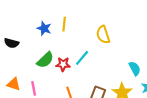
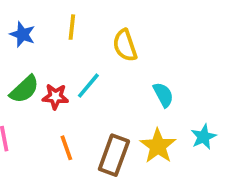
yellow line: (64, 24) -> (72, 27), moved
cyan semicircle: (135, 68) -> (163, 95), moved

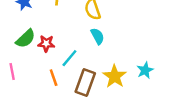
cyan line: (88, 86) -> (69, 58), moved
cyan semicircle: (163, 95) -> (98, 36), moved

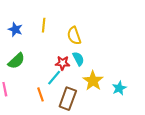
red star: (46, 43) -> (63, 63), moved
yellow star: (115, 76) -> (93, 81), moved

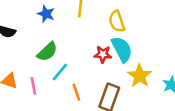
cyan semicircle: (78, 59) -> (122, 49), size x1.5
cyan line: (54, 78) -> (60, 72), moved

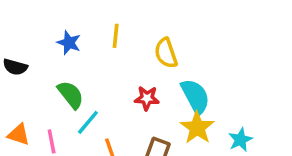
cyan semicircle: (122, 49) -> (195, 96), moved
green semicircle: (47, 52) -> (71, 95), turned -85

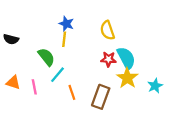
yellow line: (116, 36) -> (64, 39), moved
blue star: (69, 43) -> (66, 24), moved
red star: (147, 98) -> (108, 59), moved

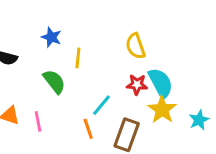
blue star: (66, 24) -> (51, 37), moved
cyan line: (58, 75) -> (102, 105), moved

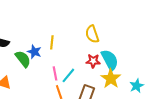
blue star: (51, 37) -> (34, 52), moved
green semicircle: (54, 82) -> (23, 59), moved
pink line: (38, 121) -> (55, 73), moved

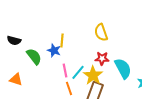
blue star: (34, 52) -> (54, 50), moved
cyan semicircle: (110, 60) -> (123, 68), moved
yellow star: (111, 79) -> (93, 75), moved

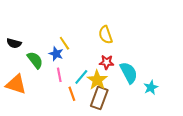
yellow line: (62, 40) -> (64, 43), turned -40
pink line: (65, 70) -> (59, 75), moved
orange triangle: (16, 79) -> (16, 84), size x1.5

